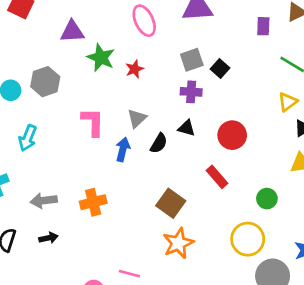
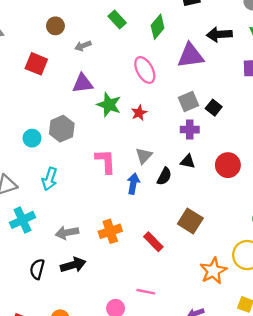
red rectangle: (217, 177) -> (153, 242), moved
brown square: (171, 203) -> (190, 221), moved
black arrow: (48, 238) -> (73, 265), size x1.5
orange star: (178, 243) -> (213, 271), moved

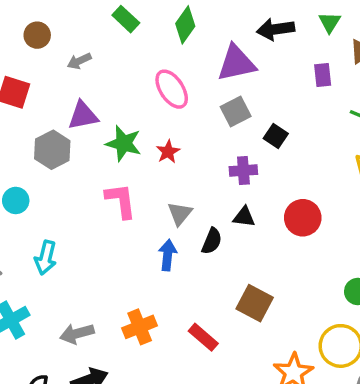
gray square: (189, 102) -> (236, 111), moved
gray hexagon: (62, 129) -> (52, 150), moved
pink L-shape: (106, 161) -> (121, 201), moved

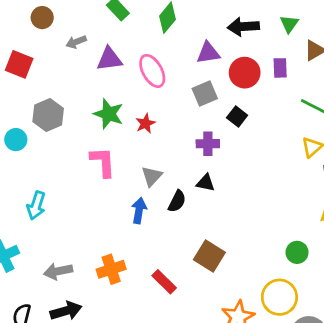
purple triangle: (236, 63) -> (208, 53), size x0.7
purple triangle: (83, 116) -> (109, 59), moved
cyan circle: (16, 200) -> (16, 140), moved
red circle: (303, 218) -> (245, 73), moved

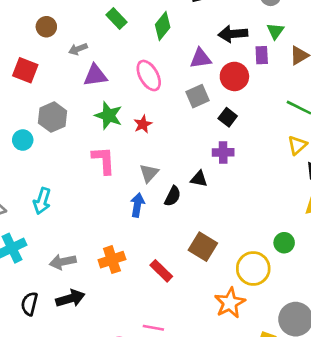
purple triangle: (109, 59) -> (95, 75), moved
purple rectangle: (280, 68) -> (262, 55), moved
purple cross: (208, 144) -> (223, 152), moved
yellow circle: (279, 297) -> (253, 268), moved

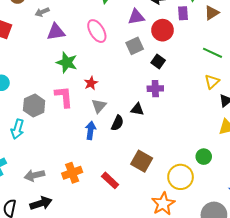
gray hexagon: (53, 117) -> (34, 106), moved
red star: (143, 124) -> (91, 83), moved

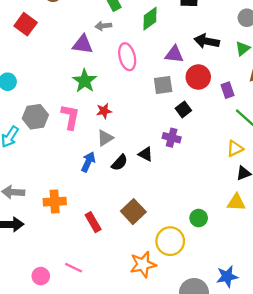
gray arrow: (42, 12) -> (103, 26), moved
purple rectangle: (183, 13) -> (227, 90), moved, turned -32
green circle: (204, 157) -> (199, 218), moved

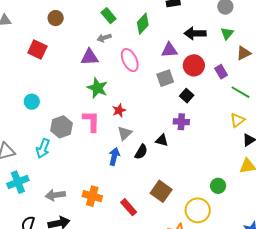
orange cross: (55, 202) -> (92, 196), turned 30

